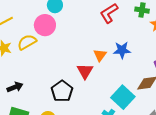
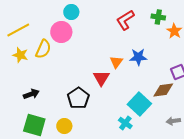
yellow semicircle: (27, 42) -> (43, 49), turned 144

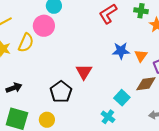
orange triangle: (116, 62) -> (141, 56), moved
cyan square: (139, 104) -> (122, 98), size x0.7

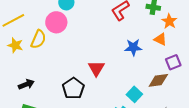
orange triangle: (141, 56) -> (160, 39), moved, turned -40

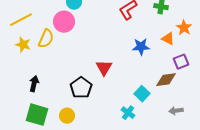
orange star: (169, 21) -> (184, 28), moved
black arrow: (26, 84) -> (34, 84), turned -56

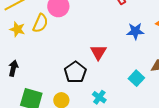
black arrow: (34, 84) -> (13, 68), moved
cyan cross: (128, 113) -> (99, 97), moved

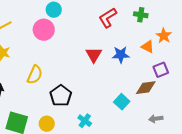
yellow semicircle: (40, 23) -> (35, 75), moved
red triangle: (98, 52) -> (94, 55), moved

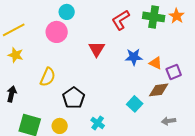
green cross: (141, 15) -> (154, 17), size x1.5
orange star: (164, 36) -> (177, 16), moved
orange triangle: (148, 47) -> (156, 63), moved
red triangle: (94, 55) -> (97, 49), moved

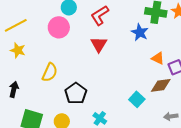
red L-shape: (121, 20) -> (100, 15), moved
blue star: (134, 57) -> (140, 32), moved, turned 30

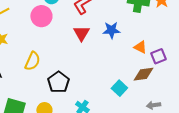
blue star: (140, 32) -> (111, 30), moved, turned -30

